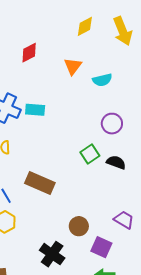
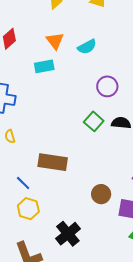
cyan rectangle: (35, 110) -> (44, 66), moved
black cross: (52, 254) -> (68, 234), moved, turned 30

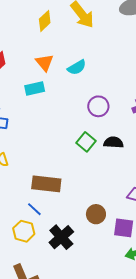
blue line: (23, 183) -> (34, 209), moved
black cross: (68, 234) -> (61, 237), moved

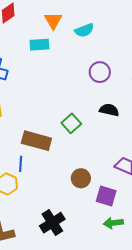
green square: (86, 142) -> (71, 123), moved
blue line: (34, 209) -> (21, 164), turned 42
black cross: (61, 237) -> (52, 223), moved

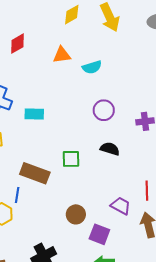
orange triangle: (53, 21) -> (62, 55), turned 48
cyan rectangle: (39, 45) -> (34, 114), moved
green square: (71, 123) -> (71, 159), turned 36

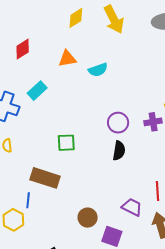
purple circle: (104, 110) -> (118, 123), moved
cyan rectangle: (34, 114) -> (37, 91), moved, turned -42
black semicircle: (110, 149) -> (119, 151), turned 84
green square: (71, 159) -> (66, 143), moved

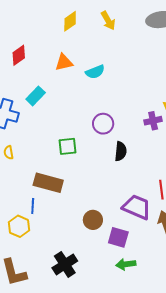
yellow arrow: (114, 19) -> (108, 21), size x0.7
purple circle: (118, 123) -> (103, 124), moved
purple trapezoid: (132, 207) -> (137, 207), size x1.4

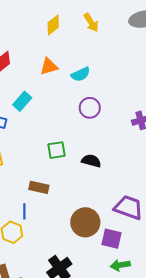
purple circle: (103, 124) -> (90, 108), moved
black semicircle: (121, 151) -> (91, 161), moved, turned -78
brown rectangle: (48, 183) -> (39, 187), size x0.7
brown circle: (93, 220) -> (85, 222), size x1.5

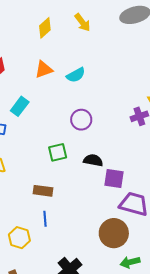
purple circle: (90, 108) -> (81, 120), moved
blue line: (24, 211) -> (45, 219), moved
brown circle: (85, 222) -> (114, 233), moved
purple square: (111, 239) -> (114, 179), moved

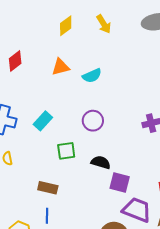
cyan rectangle: (20, 106) -> (43, 121), moved

